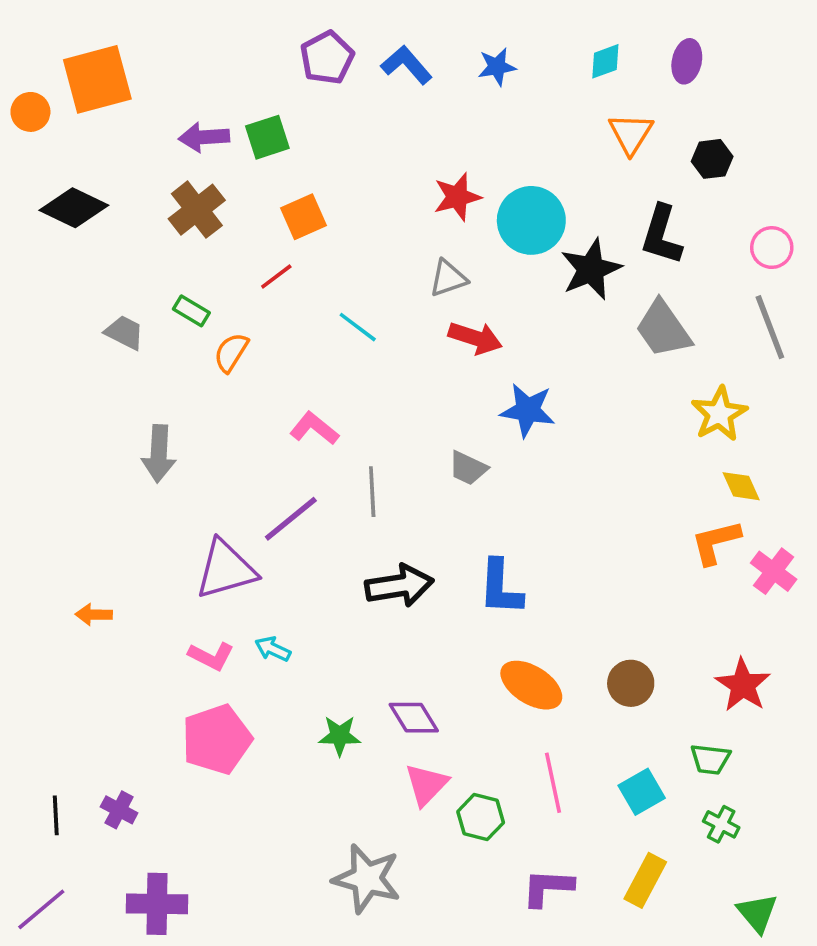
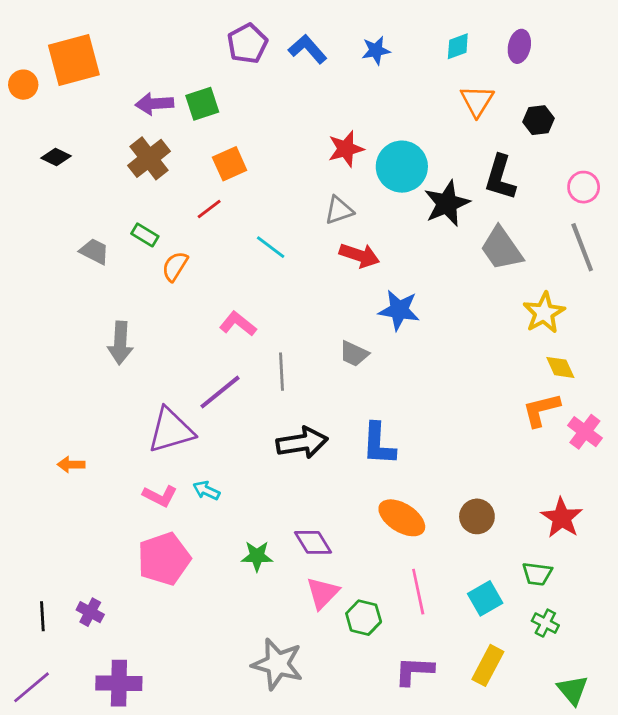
black diamond: (74, 208) -> (56, 157), size x0.6

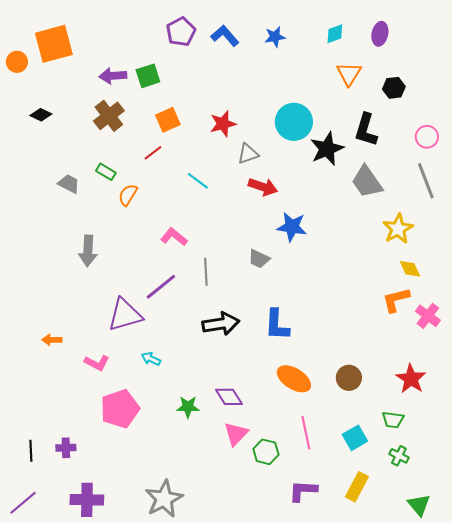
red star: (346, 149) -> (223, 124), moved
pink L-shape: (160, 496) -> (97, 363), moved
purple cross: (90, 612) -> (66, 448), turned -30
gray star: (277, 664) -> (164, 499), moved, turned 30

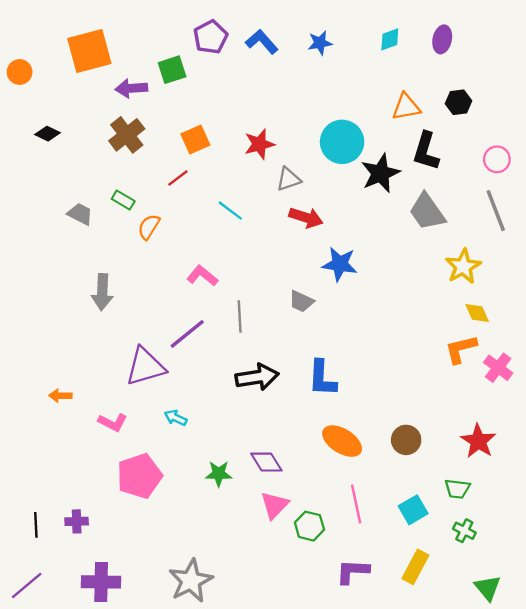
orange square: (54, 44) -> (89, 51), moved
orange triangle: (349, 74) -> (406, 107), moved, turned 48
green square: (148, 76) -> (172, 70), moved

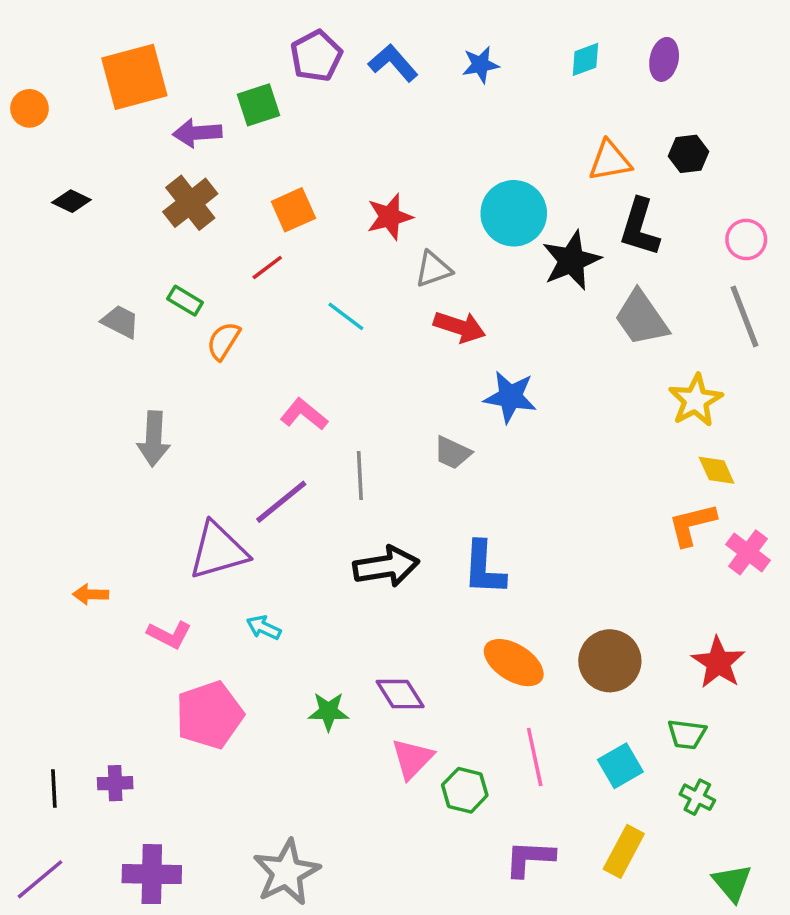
brown circle: (406, 440) -> (610, 661), size x1.4

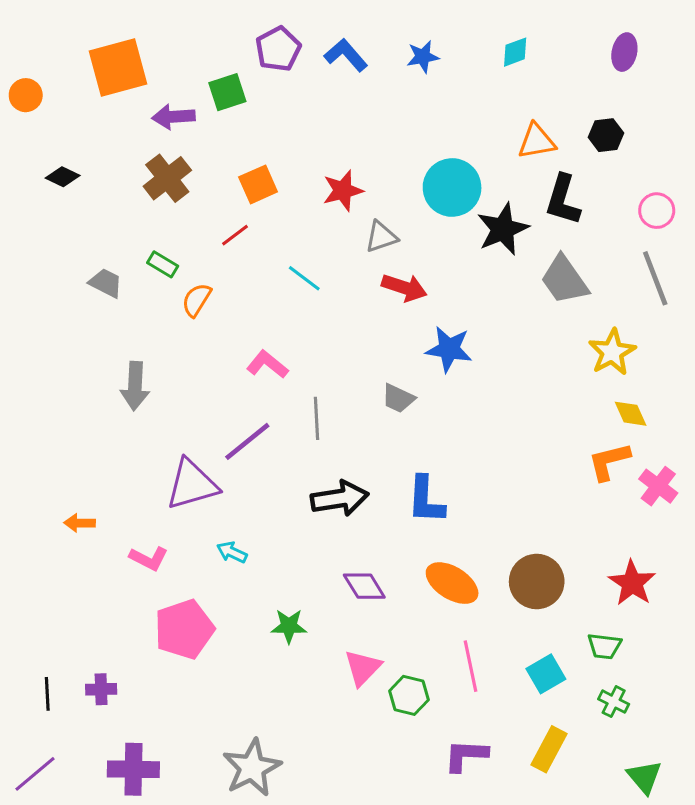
purple ellipse: (664, 59) -> (624, 52), moved
purple diamond: (400, 694) -> (364, 586), moved

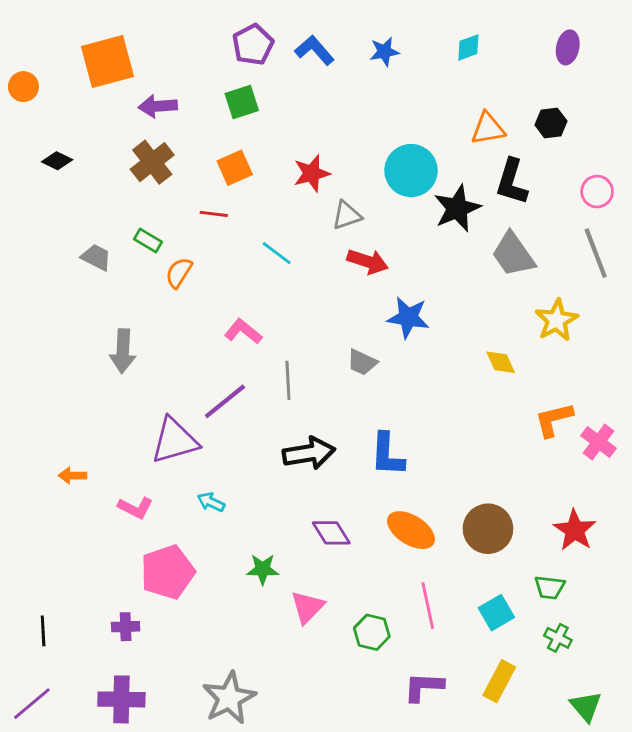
green square: (227, 92) -> (242, 102), moved
red line: (235, 235) -> (214, 214), turned 44
yellow diamond: (631, 414) -> (501, 362), moved
pink triangle: (363, 668) -> (307, 607), moved
purple cross: (101, 689) -> (126, 627), moved

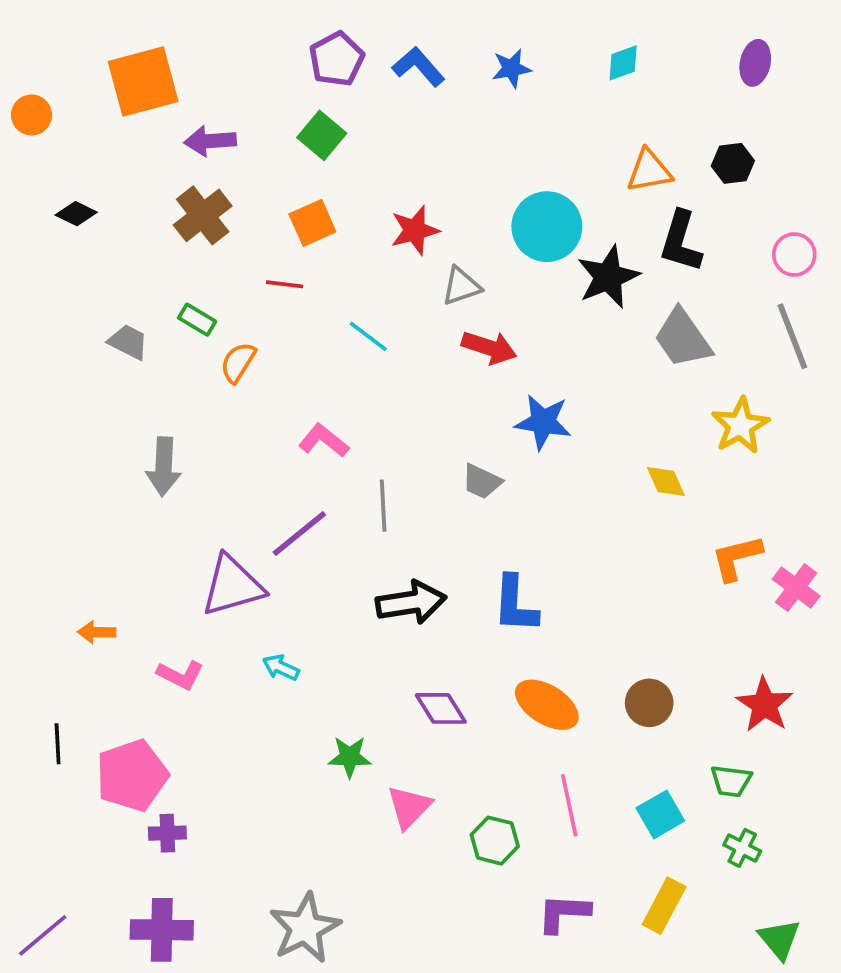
green square: (242, 102) -> (322, 135), turned -32
brown circle: (488, 529) -> (649, 703), size x0.7
pink pentagon: (168, 572) -> (132, 775), moved
black line: (43, 631) -> (58, 744), moved

